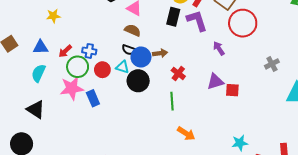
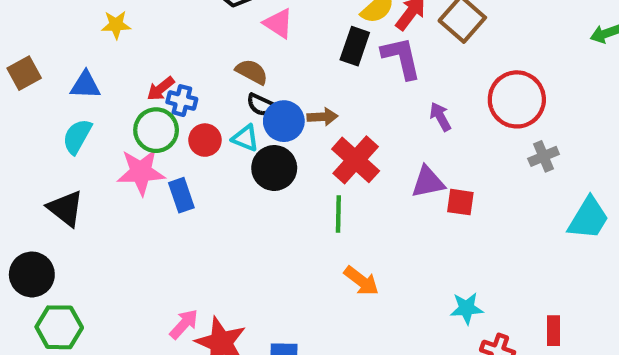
red circle: (243, 23) -> (517, 99), moved
brown semicircle: (133, 30) -> (252, 72), moved
red arrow: (65, 51) -> (161, 89), moved
red cross: (178, 73) -> (356, 160), size x1.6

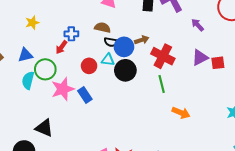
blue cross: (182, 101) -> (71, 34), moved
green circle: (156, 130) -> (45, 69), moved
black triangle: (66, 208) -> (44, 128), moved

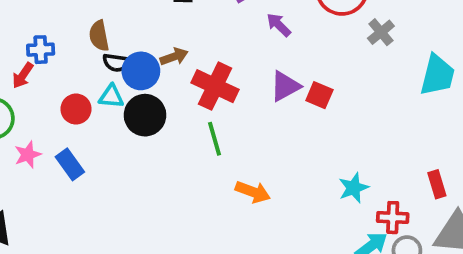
brown semicircle: (102, 28) -> (99, 36), turned -112
red square: (218, 63) -> (319, 95), turned 32
pink star: (63, 89) -> (28, 155), size x0.6

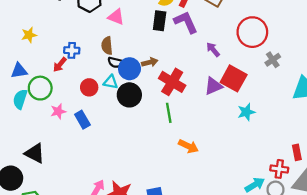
red square: (319, 95) -> (234, 78), moved, size x1.6
cyan star: (354, 188) -> (246, 112), moved
red cross: (393, 218) -> (279, 169), moved

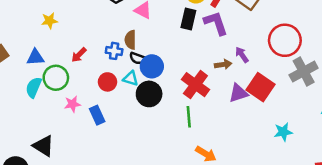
blue cross: (72, 50) -> (114, 51), moved
gray cross: (273, 60) -> (304, 72), size x1.6
brown arrow: (150, 62) -> (223, 64), moved
cyan star: (246, 112) -> (283, 132), moved

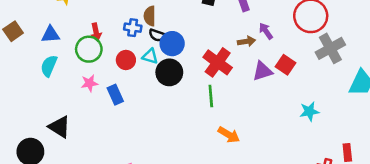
red arrow: (79, 55) -> (96, 32), turned -56
green circle: (56, 78) -> (89, 49), moved
red square: (260, 87) -> (285, 65), size x0.7

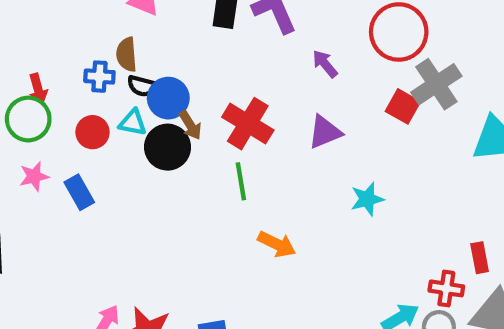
brown arrow: (246, 41) -> (190, 125), moved, turned 72
red square: (285, 65) -> (403, 106), moved
cyan star: (309, 111) -> (367, 199), moved

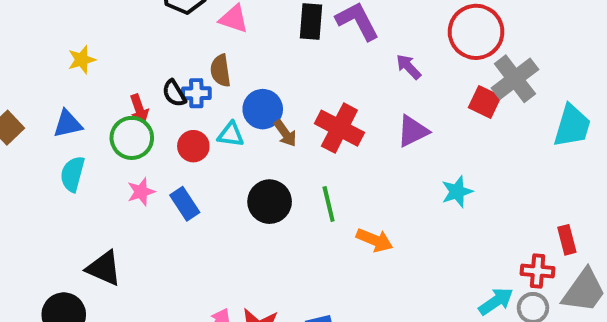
black semicircle: (142, 86) -> (174, 93), moved, turned 48
black circle: (167, 147) -> (270, 202), moved
green line: (241, 181) -> (329, 204), moved

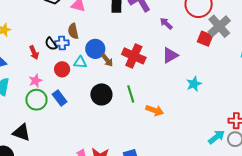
green circle: (132, 138) -> (36, 100), moved
pink star: (141, 192) -> (35, 81), moved

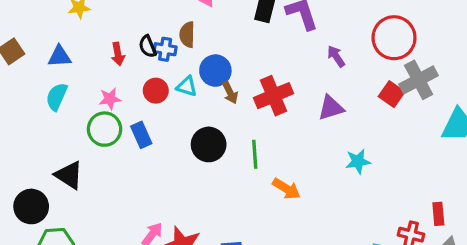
red cross: (134, 56) -> (273, 96), turned 30

